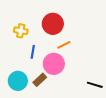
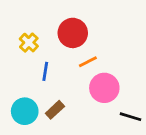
yellow cross: (21, 31) -> (29, 43), turned 32
pink circle: (54, 64) -> (104, 88), moved

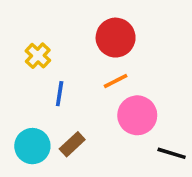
red circle: (73, 33) -> (116, 38), moved

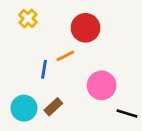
yellow cross: (38, 56) -> (28, 18), moved
orange line: (116, 81) -> (65, 56), moved

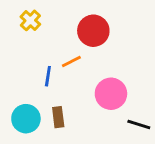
brown rectangle: (53, 107) -> (58, 117), turned -54

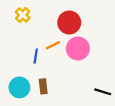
pink circle: (111, 94) -> (78, 48), moved

